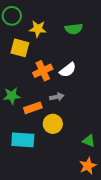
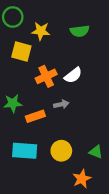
yellow circle: (53, 124) -> (61, 151), moved
orange star: (88, 166) -> (82, 179), moved

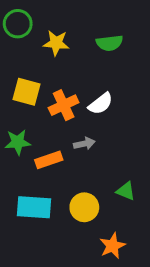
yellow square: (21, 52) -> (27, 92), moved
green triangle: (96, 152) -> (126, 191), moved

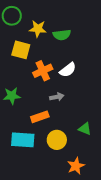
green semicircle: (109, 43) -> (62, 35), moved
yellow square: (27, 92) -> (21, 50), moved
orange rectangle: (49, 160) -> (40, 117), moved

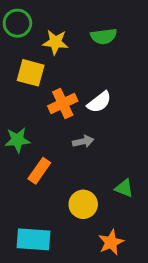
green semicircle: (62, 35) -> (104, 36), moved
orange rectangle: (40, 117) -> (39, 171), moved, turned -36
cyan rectangle: (23, 140) -> (34, 239), moved

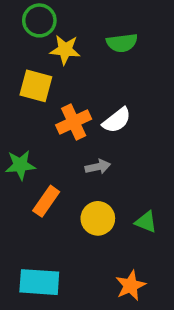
green circle: (17, 23) -> (39, 20), moved
yellow circle: (83, 204) -> (98, 218), moved

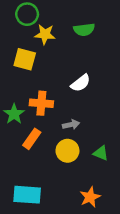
orange cross: (74, 122) -> (41, 103), moved, turned 30
green star: (20, 165) -> (14, 114), turned -30
gray arrow: (98, 167) -> (71, 125), moved

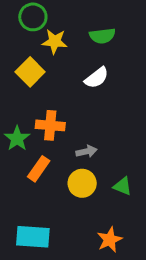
yellow square: (25, 59) -> (30, 72), turned 30
white semicircle: (81, 83) -> (97, 78), moved

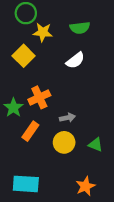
orange cross: (50, 125) -> (39, 97), turned -30

